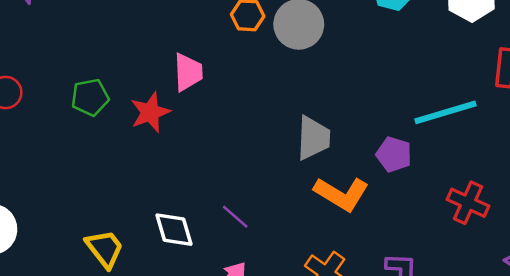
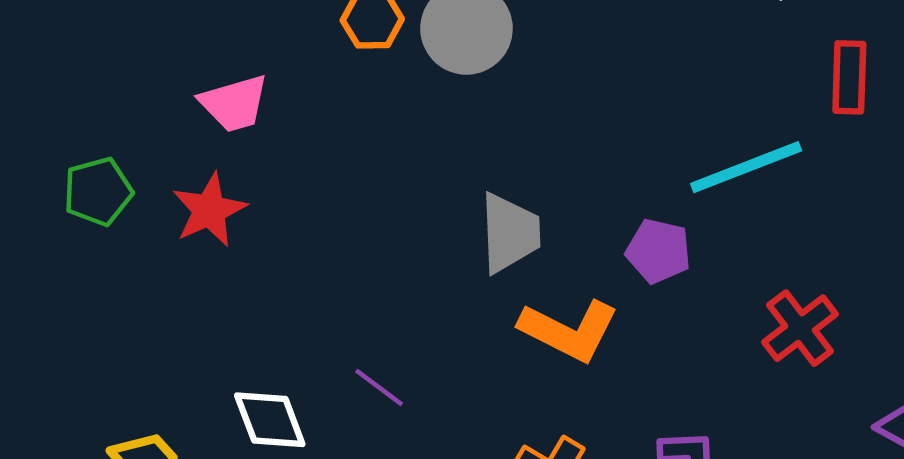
pink trapezoid: (188, 72) -> (234, 103), moved, turned 81
red cross: (468, 203) -> (800, 328), turned 33

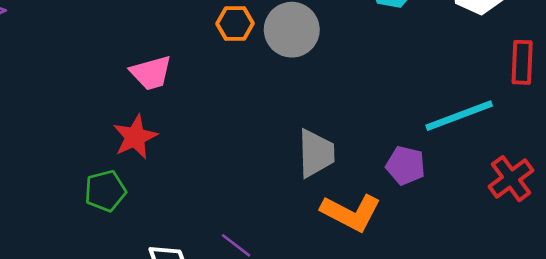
green pentagon: (98, 192) -> (105, 191), moved
red cross: (800, 328) -> (511, 179), moved

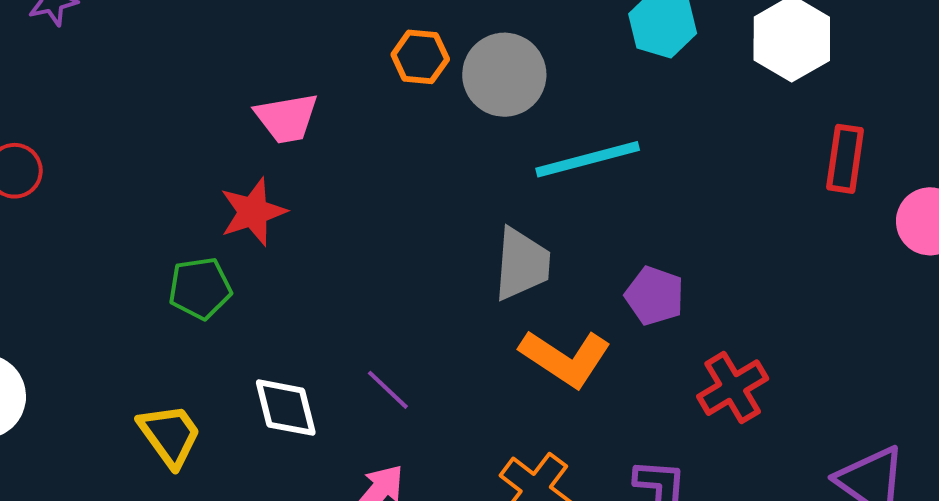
cyan line: (459, 116) -> (588, 159), moved
red cross: (511, 179) -> (733, 388), moved

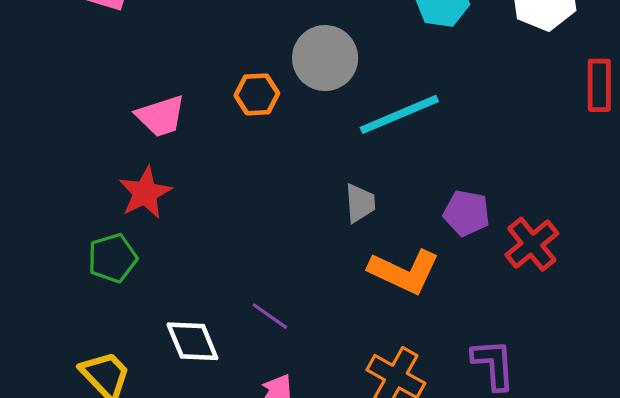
orange hexagon: (420, 57) -> (257, 94), moved
gray trapezoid: (522, 264) -> (360, 203), size x0.7
red cross: (733, 388) -> (532, 244), moved

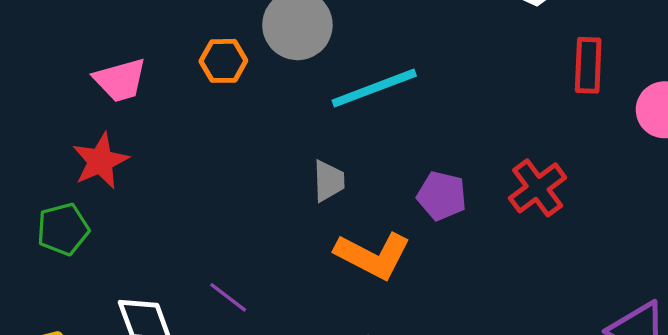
red cross: (532, 244) -> (538, 188), moved

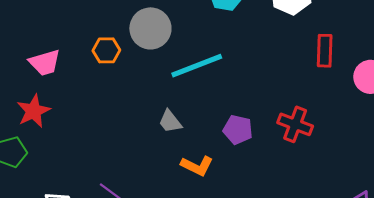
gray trapezoid: (329, 181) -> (170, 121), turned 144
red cross: (538, 188) -> (295, 124), turned -32
orange L-shape: (373, 255) -> (197, 166), size x0.7

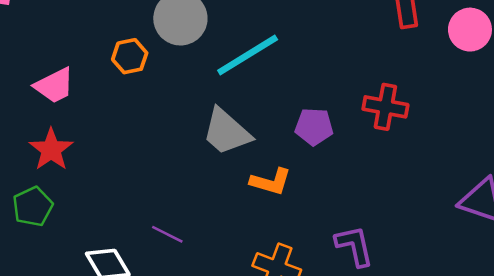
gray trapezoid: (170, 121) -> (227, 132), size x1.6

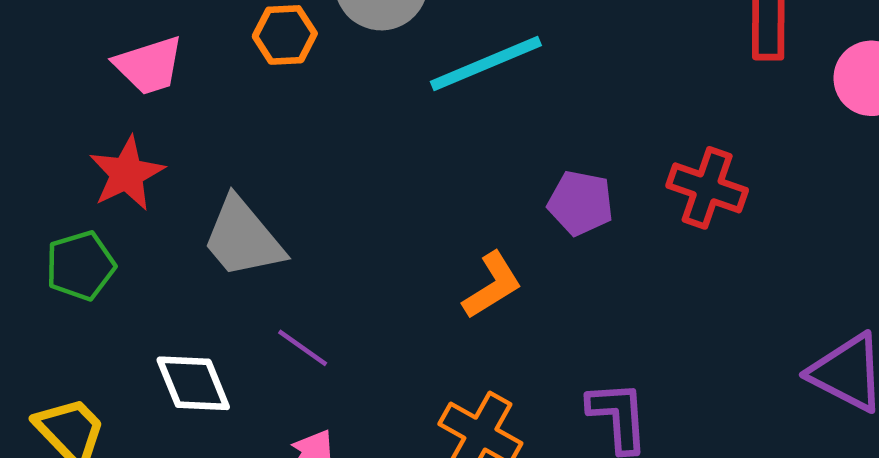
gray trapezoid: (227, 132) -> (243, 238), moved
orange L-shape: (271, 182) -> (492, 285), turned -57

